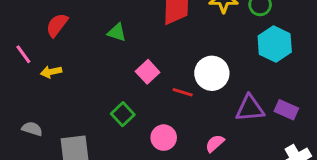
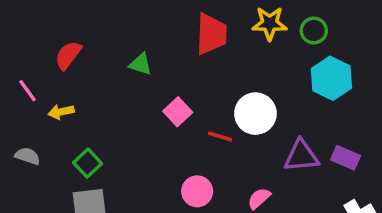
green square: (123, 114) -> (88, 163), moved
gray semicircle: (32, 129) -> (27, 156), moved

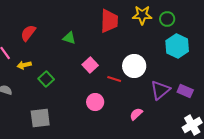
purple triangle: (301, 156) -> (160, 90), turned -35
green square: (88, 163) -> (46, 79), moved
pink circle: (197, 191) -> (95, 102), moved

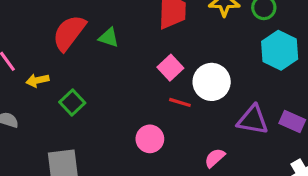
red semicircle: (28, 33) -> (69, 33), moved, size x1.4
pink square: (90, 65) -> (170, 68), moved
purple triangle: (160, 90) -> (253, 120), turned 50

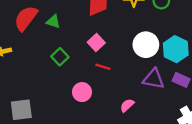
cyan hexagon: (280, 50) -> (176, 49), moved
white circle: (212, 82) -> (146, 45), moved
green square: (72, 102) -> (60, 57), moved

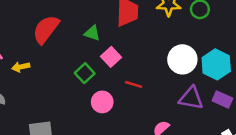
green triangle: (53, 22) -> (92, 33), moved
pink square: (96, 42) -> (111, 57), moved
pink circle: (82, 92) -> (102, 102), moved

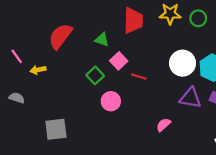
red line: (134, 84) -> (139, 77), moved

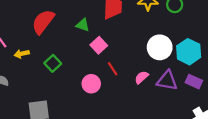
green square: (95, 75) -> (53, 63), moved
red line: (139, 77) -> (113, 69), moved, turned 40
pink semicircle: (163, 125) -> (141, 77), moved

